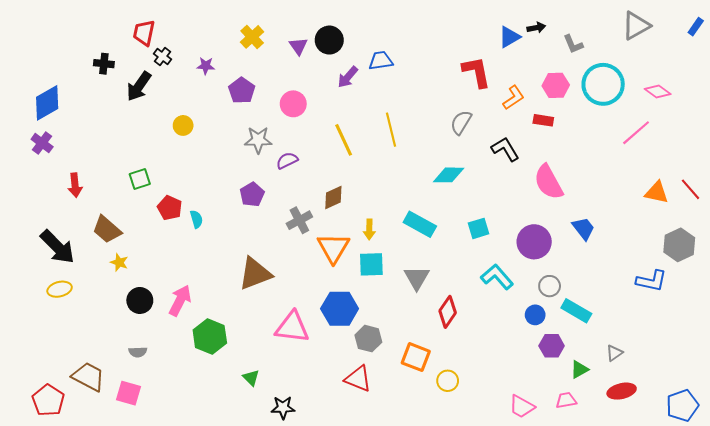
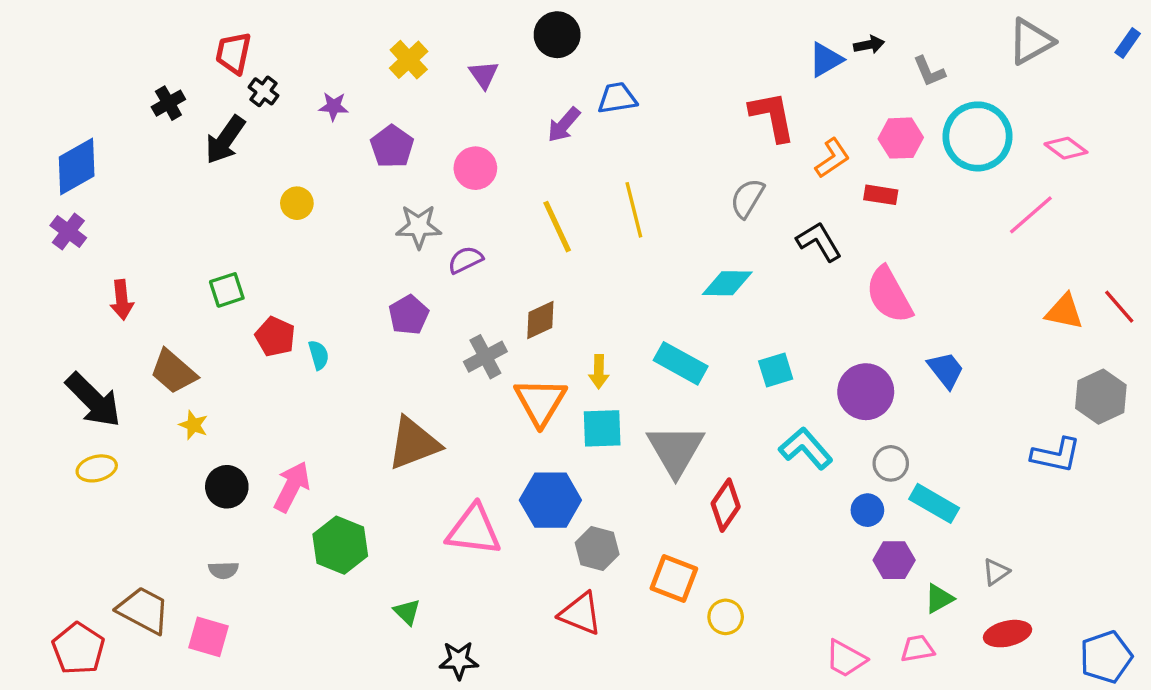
black circle: (329, 40) -> (557, 35), moved
black cross: (104, 64) -> (168, 103), turned -36
gray triangle: (417, 278) -> (676, 450), size x1.4

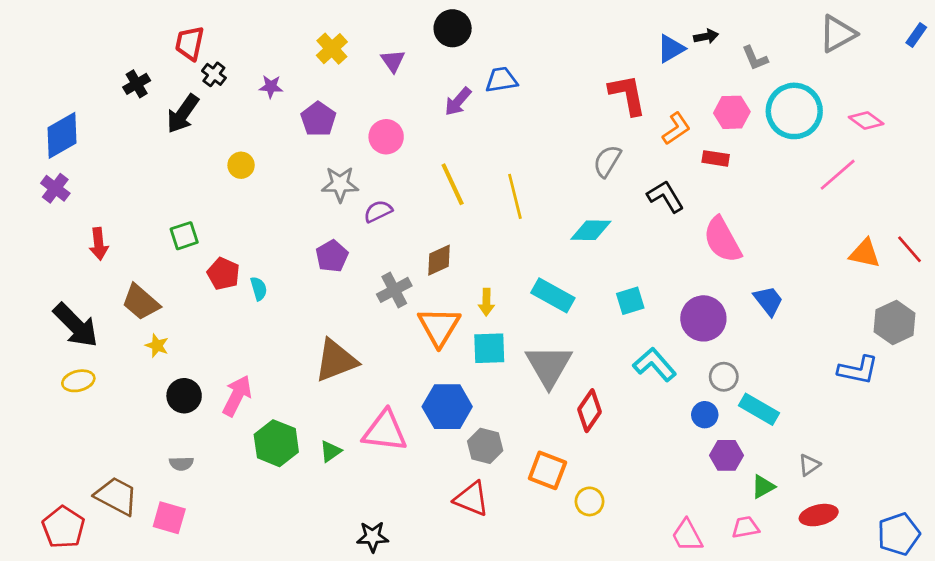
yellow line: (634, 210) -> (515, 196), moved
green triangle: (407, 612) -> (331, 451), moved, turned 40
pink trapezoid: (846, 659) -> (687, 535), turned 33

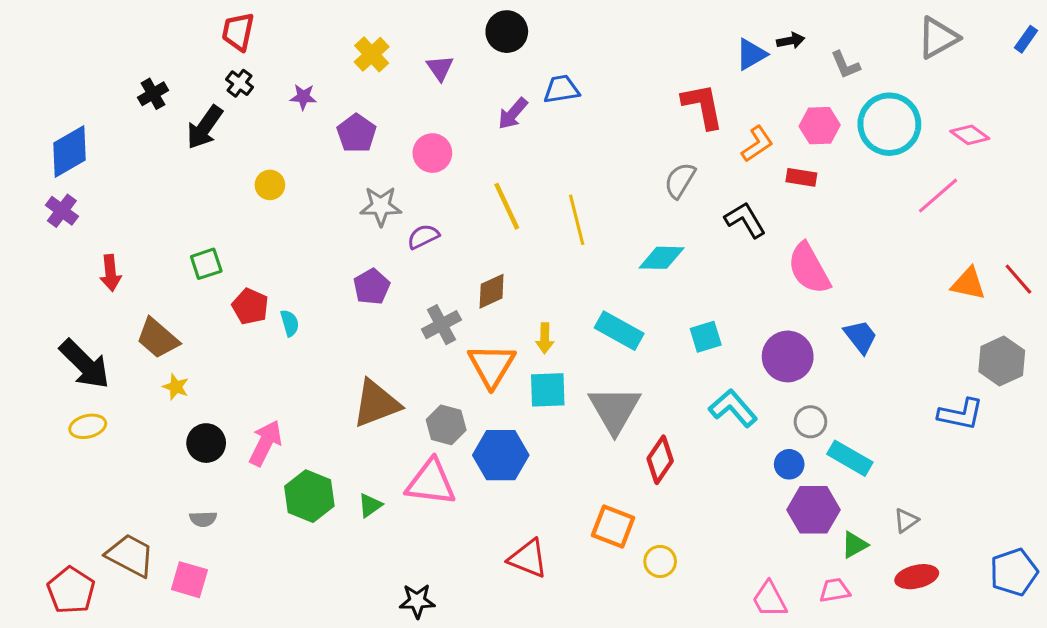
red trapezoid: (190, 43) -> (238, 32), moved
gray hexagon: (485, 446) -> (446, 425), moved
purple hexagon: (726, 455) -> (813, 510), size x1.4
blue pentagon: (899, 534) -> (1014, 572), moved

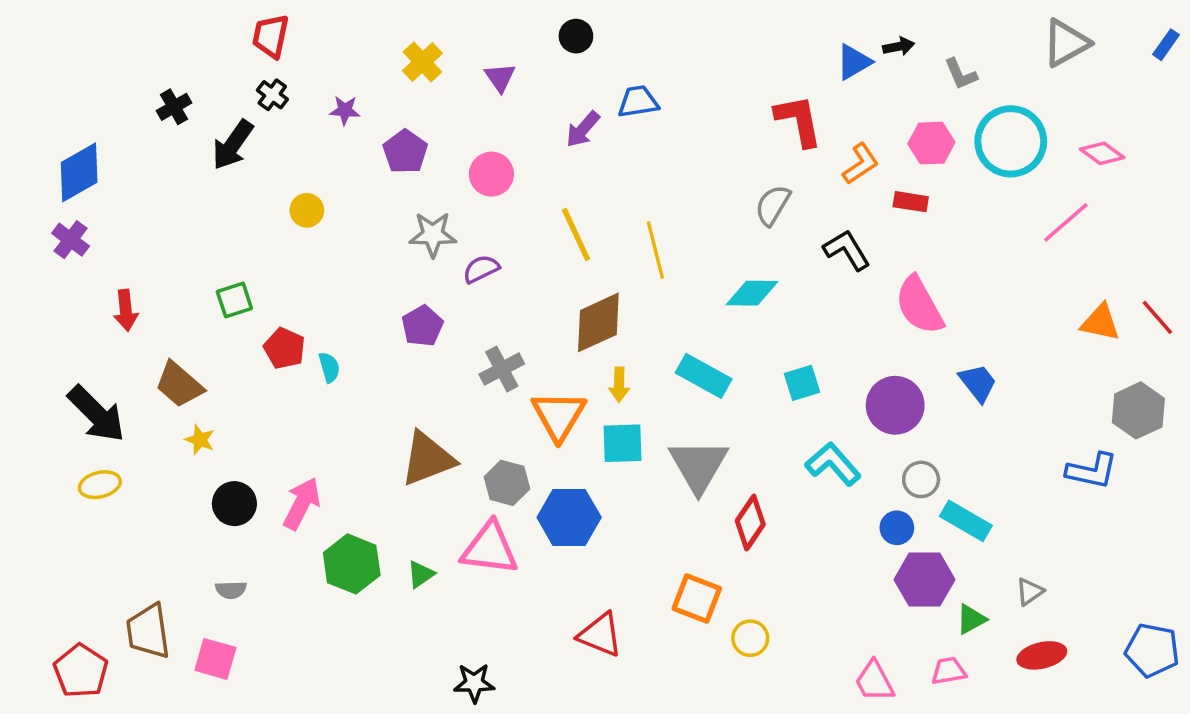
black circle: (507, 32) -> (576, 36), size x0.7
brown diamond: (492, 291) -> (598, 322), moved, size x1.5
brown trapezoid: (130, 555) -> (148, 631), turned -126
blue pentagon: (1014, 572) -> (1152, 650), turned 30

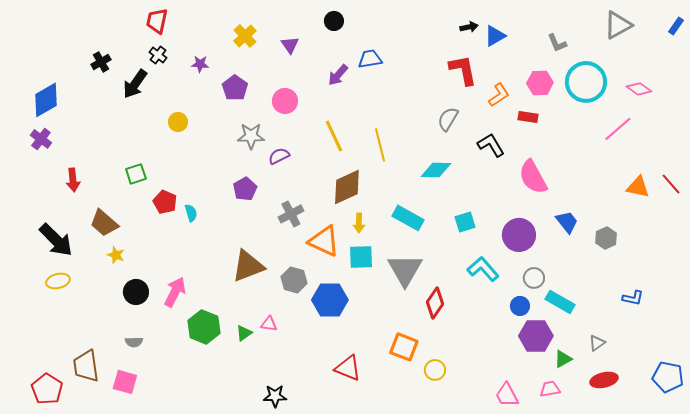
black arrow: (899, 46) -> (469, 27), moved
gray hexagon: (1138, 410) -> (606, 238), moved, size x0.7
orange triangle: (559, 416) -> (324, 241), turned -36
blue L-shape: (1092, 471) -> (633, 298), moved, size x0.7
pink triangle: (490, 548) -> (269, 324), moved, size x0.5

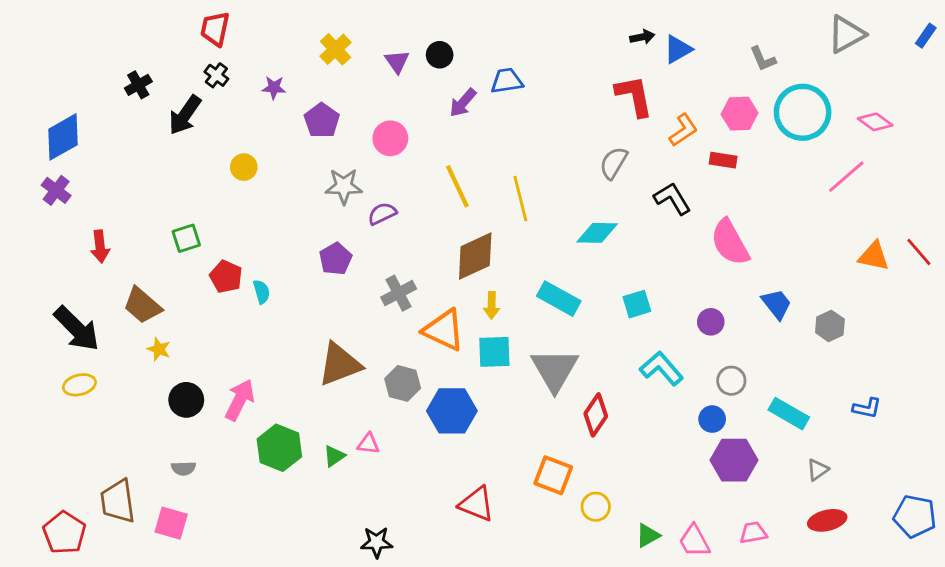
black circle: (334, 21) -> (440, 55), moved
purple circle: (519, 235) -> (711, 322), size x0.6
cyan rectangle: (560, 302) -> (789, 414), moved
green triangle: (563, 359) -> (648, 535), moved

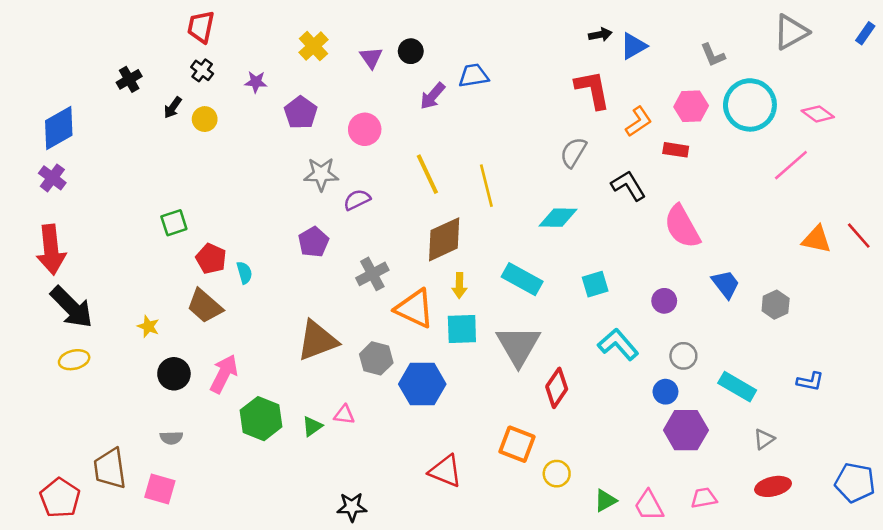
black arrow: (185, 115) -> (173, 108), size x0.6
yellow circle: (244, 167) -> (205, 119), moved
red arrow: (100, 246) -> (51, 250), moved, size x1.6
brown trapezoid: (142, 305) -> (205, 306), moved

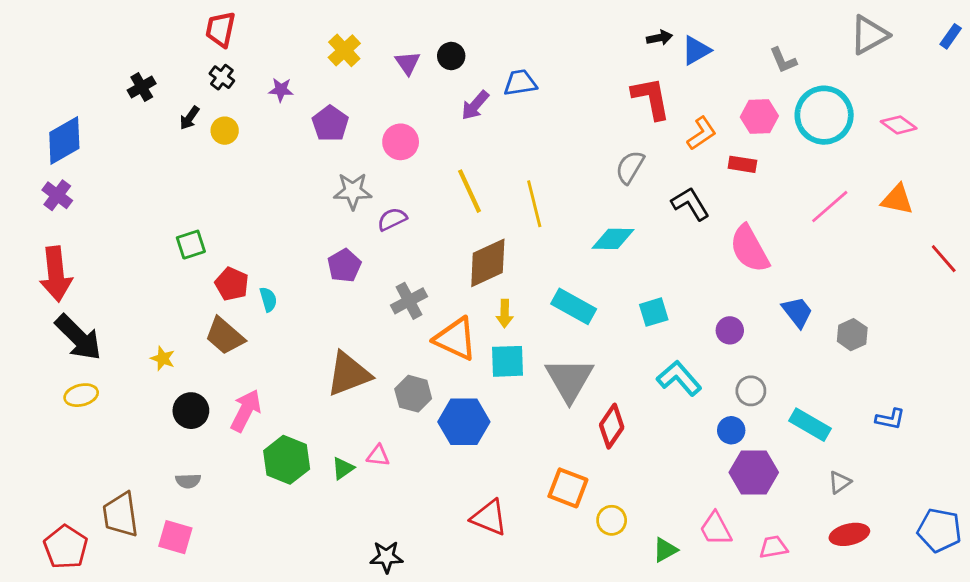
pink line: (791, 165) -> (830, 207), moved
orange triangle: (817, 239) -> (897, 200), moved
pink trapezoid: (649, 506) -> (716, 529), moved

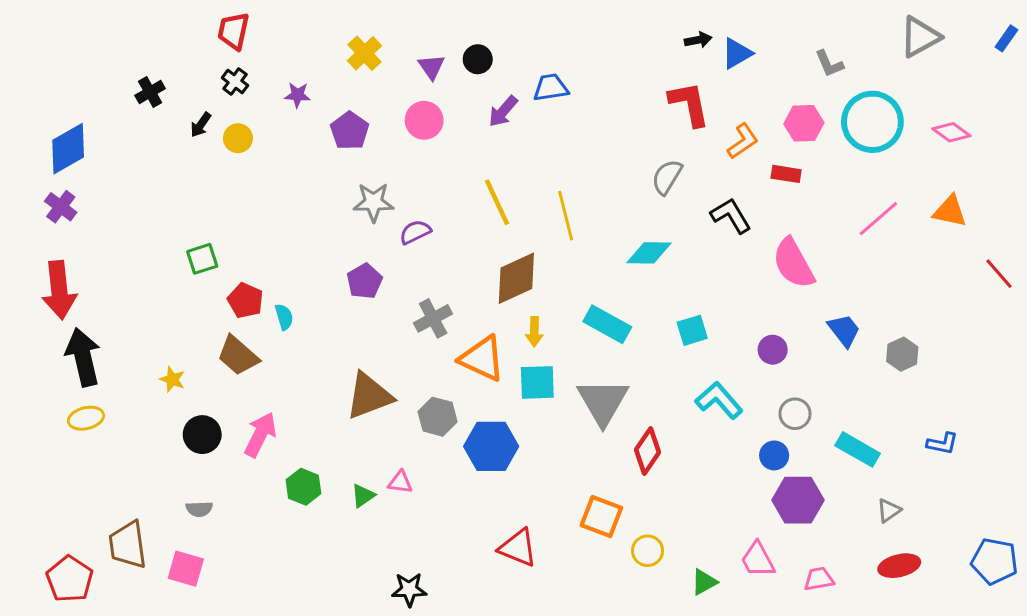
pink circle: (401, 142) -> (424, 120), moved
black arrow: (78, 337) -> (83, 357), turned -148
green hexagon: (287, 460) -> (303, 487), size x0.7

